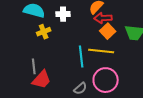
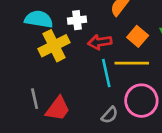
red arrow: (103, 18) -> (100, 42), moved
yellow cross: (44, 32) -> (54, 46), size x1.6
gray line: (34, 66) -> (35, 99), moved

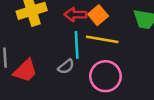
orange square: (138, 36) -> (98, 15), moved
gray semicircle: (110, 115) -> (66, 67), moved

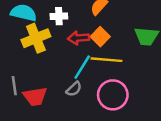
cyan line: (77, 45) -> (82, 67), turned 40
red trapezoid: (25, 71) -> (35, 97), turned 40

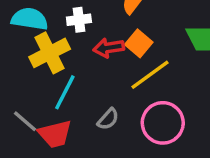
yellow line: (107, 60) -> (150, 75), turned -36
cyan line: (82, 67) -> (65, 92), moved
gray line: (14, 86) -> (25, 121), turned -36

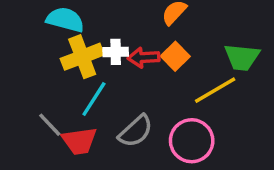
white cross: (79, 20) -> (116, 52), moved
yellow line: (150, 75) -> (215, 90), moved
gray semicircle: (108, 119) -> (136, 131), size x1.5

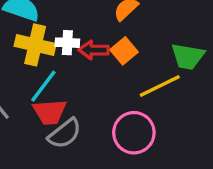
yellow cross: (82, 57) -> (35, 45), turned 30
gray semicircle: (136, 131) -> (65, 134), moved
red trapezoid: (79, 141) -> (50, 112), moved

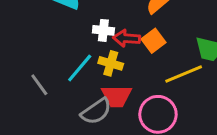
yellow cross: (35, 45) -> (111, 63), moved, size x0.7
red trapezoid: (50, 112) -> (117, 96), moved

